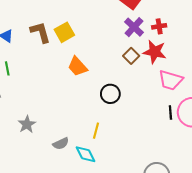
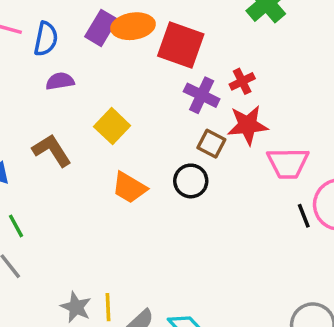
yellow square: (64, 32) -> (112, 126), moved
black circle: (110, 94) -> (191, 181), moved
yellow line: (96, 131) -> (108, 307), moved

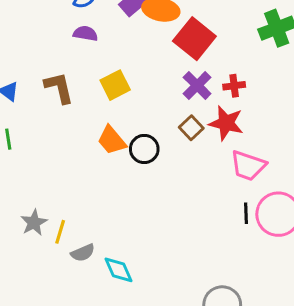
black circle: (191, 181) -> (144, 149), moved

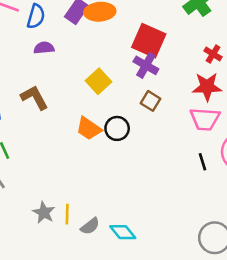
red square: (194, 39) -> (149, 41), moved
yellow square: (115, 85) -> (99, 81), moved
red cross: (234, 86) -> (213, 54), moved, turned -36
red star: (226, 123) -> (207, 87), moved
black line: (246, 213) -> (202, 162), moved

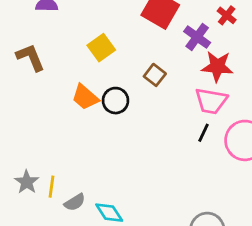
red cross: (213, 54) -> (227, 15), moved
purple cross: (146, 65) -> (197, 37), moved
black line: (202, 162) -> (204, 133), moved, turned 36

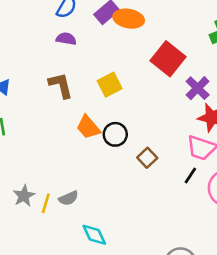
brown L-shape: (30, 57) -> (61, 85), moved
brown square: (155, 75) -> (147, 158), moved
gray semicircle: (75, 202) -> (68, 198), moved

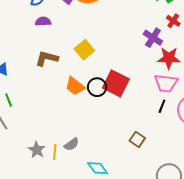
red square: (168, 59) -> (116, 83), moved
brown L-shape: (61, 85) -> (47, 58), turned -50
brown square: (147, 158) -> (137, 139), moved

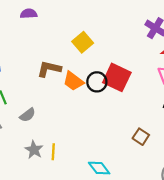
purple semicircle: (43, 21) -> (29, 14), moved
brown L-shape: (47, 58) -> (49, 69), moved
gray semicircle: (72, 144) -> (28, 115), moved

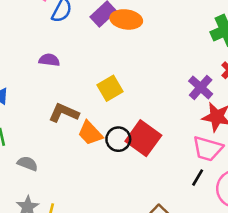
purple semicircle: (29, 14) -> (49, 60), moved
gray semicircle: (28, 115) -> (27, 164), turned -133

